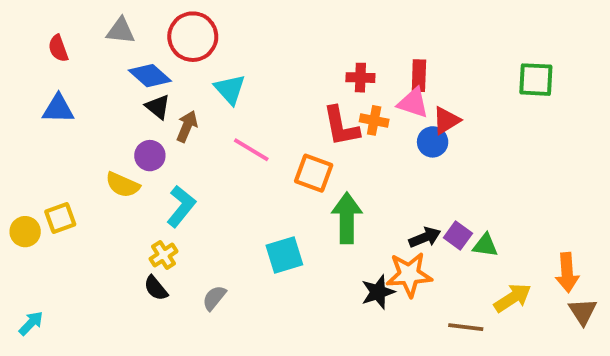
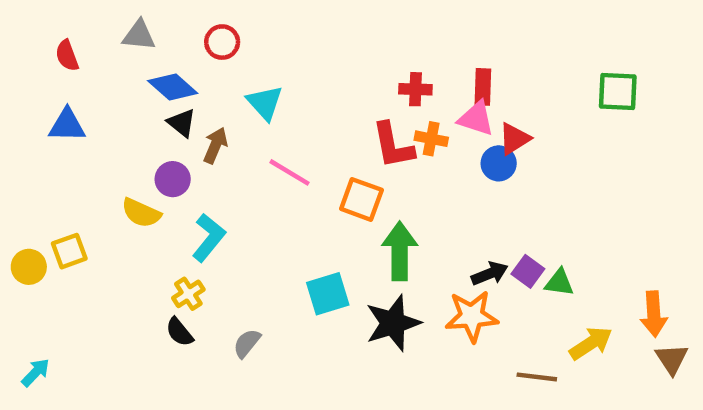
red circle: (193, 37) -> (222, 42), size x0.6
black star: (378, 292) -> (393, 323), moved, size x1.4

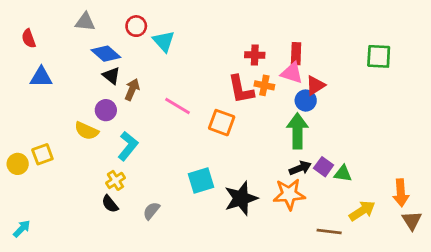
red semicircle: (67, 56) -> (29, 38), moved
cyan triangle: (265, 103) -> (164, 41), moved
green arrow: (400, 251) -> (297, 131), moved

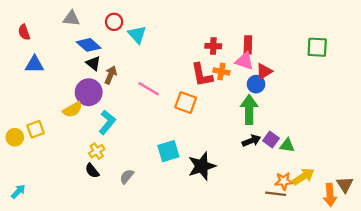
purple circle: (106, 110) -> (89, 92), size x1.5
yellow semicircle: (87, 131) -> (73, 110), turned -54
orange arrow: (401, 193) -> (330, 195), moved
orange star: (289, 194) -> (284, 181), moved, size x0.7

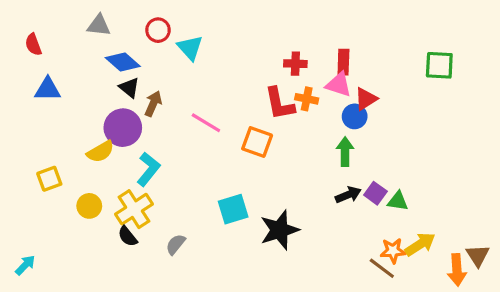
green arrow: (249, 110) -> (345, 152), size x0.7
yellow circle: (15, 137) -> (89, 206), moved
yellow cross: (97, 151) -> (134, 209), size x1.6
brown line: (276, 194) -> (382, 268), turned 30

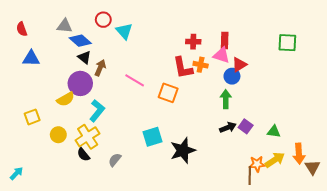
gray triangle: (99, 25) -> (65, 26), moved
green triangle: (398, 201) -> (274, 132), moved
brown line: (382, 268) -> (250, 176), turned 54
orange arrow: (457, 270) -> (299, 154), moved

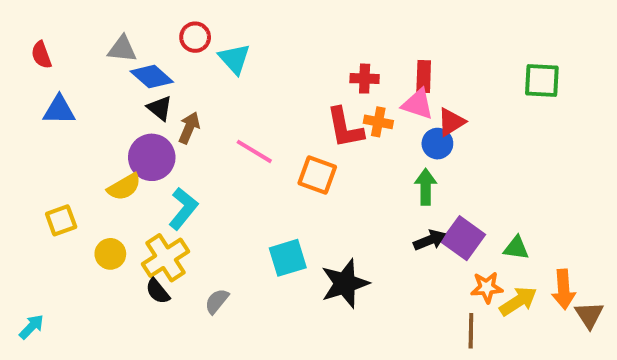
purple square: (246, 126) -> (463, 238), size x1.5
orange star: (257, 164) -> (487, 287), moved

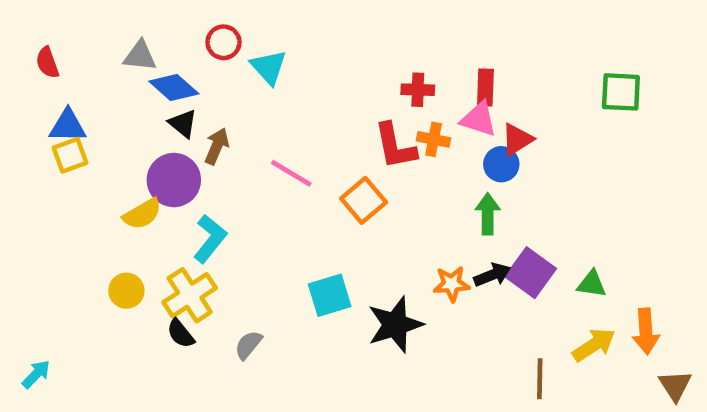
orange square: (317, 175) -> (364, 200), turned 30
yellow square: (61, 220) -> (70, 155), moved
orange star: (487, 287) -> (452, 284), moved
brown triangle: (589, 315) -> (675, 386), moved

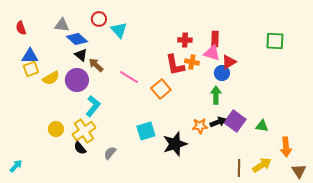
brown arrow: (217, 146) -> (96, 65), turned -70
yellow semicircle: (142, 214) -> (51, 78), moved
yellow arrow: (594, 345) -> (262, 165), moved

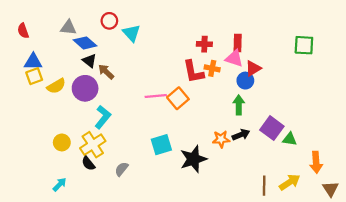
pink line: (129, 77) -> (156, 96), moved, turned -36
purple square: (235, 121) -> (272, 128), moved
cyan arrow: (16, 166) -> (60, 184), moved

